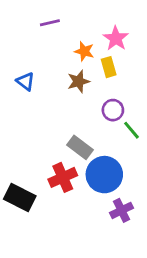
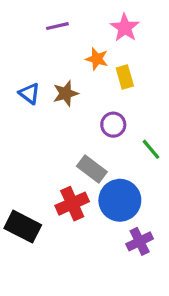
pink star: (116, 38) -> (125, 28), moved
brown star: (79, 81) -> (66, 93), moved
purple circle: (113, 110) -> (113, 125), moved

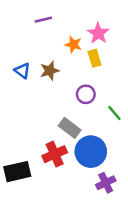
pink star: (125, 28) -> (98, 33), moved
black rectangle: (23, 227) -> (17, 172), turned -40

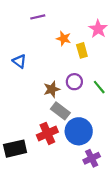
pink star: (98, 33) -> (98, 29), moved
brown star: (50, 71) -> (52, 89), moved
green line: (114, 113) -> (99, 87), moved

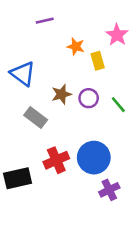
blue triangle: (19, 61) -> (23, 74), size x1.5
brown star: (52, 89) -> (61, 94), moved
gray rectangle: (60, 111) -> (36, 118), moved

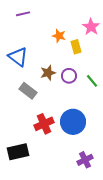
purple line: (45, 21) -> (23, 14), moved
black rectangle: (18, 178) -> (18, 152), moved
purple cross: (109, 190) -> (85, 160), moved

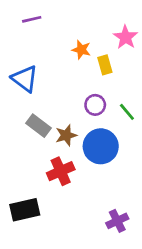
brown star: (48, 73) -> (66, 135), moved
blue circle: (73, 122) -> (101, 146), moved

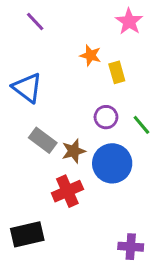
purple line: (32, 19) -> (35, 21), turned 60
pink star: (126, 37) -> (129, 21), moved
purple cross: (117, 221) -> (131, 247), turned 30

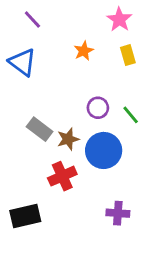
orange star: (91, 55) -> (84, 51), turned 30
yellow rectangle: (117, 72) -> (128, 55), moved
blue triangle: (27, 88) -> (22, 62), moved
purple cross: (131, 247) -> (118, 213), moved

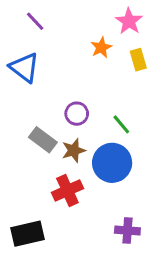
orange star: (84, 51) -> (101, 47), moved
purple circle: (98, 108) -> (77, 114), moved
green line: (131, 115) -> (121, 124), moved

